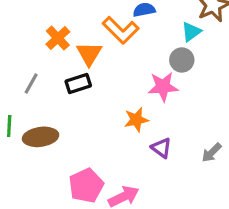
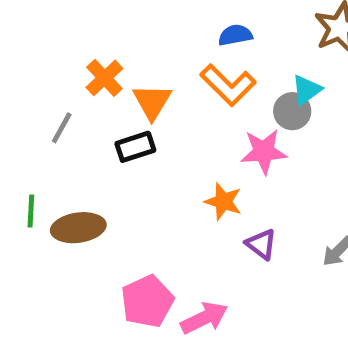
orange L-shape: (121, 30) -> (228, 85), moved
cyan triangle: (191, 32) -> (306, 90), moved
gray line: (31, 84) -> (62, 128), moved
orange star: (136, 120) -> (223, 201), turned 30

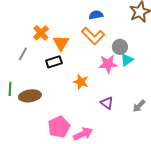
cyan triangle: (306, 90) -> (127, 60), moved
orange star: (223, 201) -> (81, 82), moved

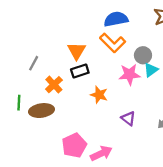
blue semicircle: (96, 15) -> (116, 19), size x1.5
orange cross: (41, 33) -> (54, 85), moved
black rectangle: (54, 62) -> (80, 71), moved

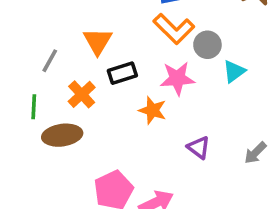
orange triangle: (76, 51) -> (98, 41), moved
gray circle: (143, 55) -> (207, 45), moved
pink star: (129, 74) -> (177, 78), moved
green line: (19, 103) -> (34, 107), moved

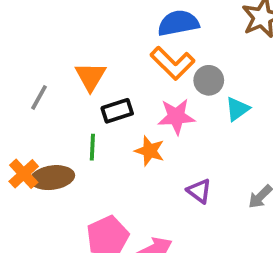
orange cross: (82, 94) -> (24, 174), moved
green line: (34, 107) -> (92, 147), moved

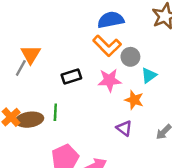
orange triangle: (90, 76) -> (31, 54), moved
green line: (92, 147) -> (55, 112), moved
orange star: (150, 151) -> (134, 100), moved

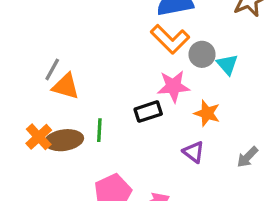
orange triangle: (31, 54) -> (66, 86), moved, turned -45
cyan triangle: (149, 75) -> (227, 64), moved, turned -35
black rectangle: (71, 77) -> (148, 112), moved

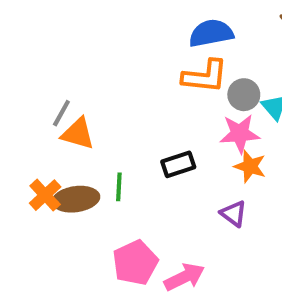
orange L-shape: (170, 39) -> (205, 76), turned -39
pink star: (173, 86) -> (240, 134), moved

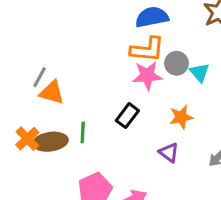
pink star: (240, 134) -> (147, 76), moved
black rectangle: (178, 164) -> (127, 116), turned -35
orange star: (250, 166) -> (181, 117), turned -30

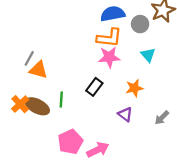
gray circle: (177, 63) -> (140, 24), moved
brown ellipse: (50, 142) -> (37, 106), turned 35

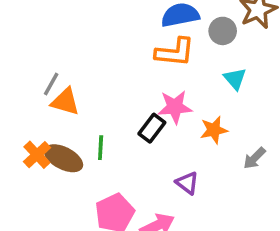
pink star: (109, 57) -> (175, 107), moved
purple triangle: (125, 114) -> (187, 183), moved
gray arrow: (162, 118) -> (254, 158), moved

